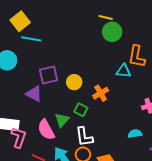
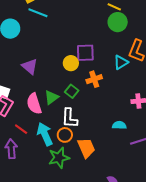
cyan triangle: (124, 71) -> (121, 62), turned -49
purple square: (48, 75) -> (85, 53), moved

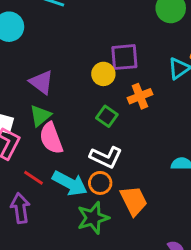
green triangle: (51, 97) -> (40, 116), moved
white L-shape: (70, 118) -> (106, 157), turned -65
cyan arrow: (45, 134) -> (70, 183), turned 145

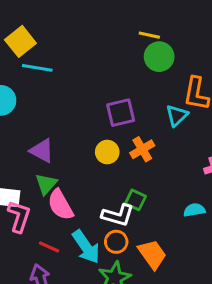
yellow circle: (103, 74) -> (107, 152), moved
green square: (107, 116) -> (135, 200), moved
cyan arrow: (70, 183) -> (86, 247), turned 36

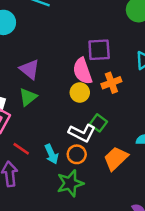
yellow circle: (107, 152) -> (80, 93), moved
pink semicircle: (60, 205) -> (82, 71), moved
cyan arrow: (86, 247) -> (51, 154), size x0.7
orange trapezoid: (152, 254) -> (116, 158), moved, turned -108

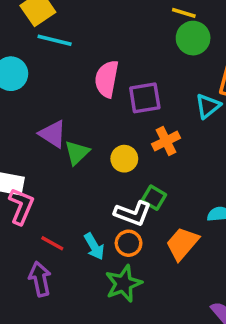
pink semicircle: (82, 71) -> (107, 79), moved, turned 36
green triangle: (28, 97) -> (77, 153), moved

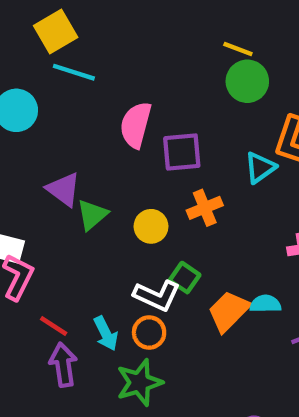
orange trapezoid: (182, 244) -> (229, 311), moved
purple arrow: (40, 279) -> (63, 365), moved

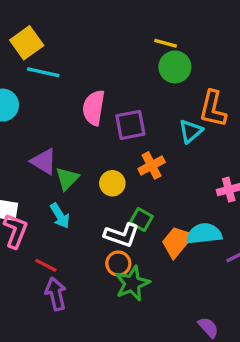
cyan semicircle: (265, 304) -> (204, 234), size x1.5
cyan arrow: (106, 333) -> (60, 216), moved
green star: (139, 383) -> (132, 283), moved

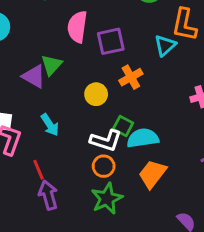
green triangle: (67, 179) -> (52, 65), moved
cyan semicircle: (204, 234) -> (143, 138), moved
orange trapezoid: (177, 242) -> (152, 174), moved
red line: (46, 265) -> (38, 170), turned 42
green star: (132, 283) -> (107, 199), moved

